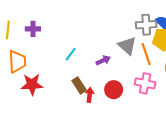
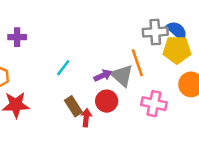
gray triangle: (127, 46) -> (122, 75), moved
orange line: (146, 54) -> (137, 63), moved
red circle: (114, 90) -> (107, 101), moved

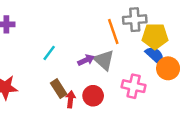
blue semicircle: (177, 31) -> (155, 55), moved
orange line: (137, 63) -> (113, 31), moved
red circle: (107, 101) -> (93, 96), moved

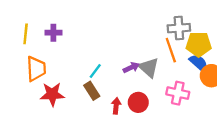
orange line: (113, 31) -> (171, 50), moved
cyan line: (49, 53) -> (95, 71), moved
brown rectangle: (59, 89) -> (92, 91), moved

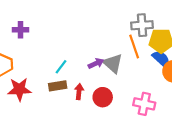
brown rectangle: (92, 91) -> (58, 86), turned -66
pink cross: (178, 93) -> (144, 104), moved
red arrow: (116, 106) -> (79, 92), moved

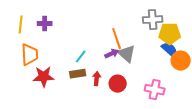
orange line: (134, 47) -> (117, 39), moved

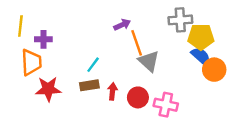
purple cross: (45, 24) -> (43, 39), moved
purple arrow: (112, 54) -> (122, 25), moved
pink cross: (155, 90) -> (166, 105), moved

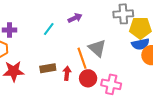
orange line: (137, 43) -> (82, 58), moved
blue semicircle: (201, 56) -> (140, 44), turned 126
cyan line: (93, 65) -> (49, 29), moved

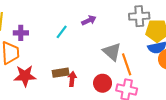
orange line: (82, 58) -> (127, 64), moved
red arrow: (67, 73) -> (72, 79), moved

